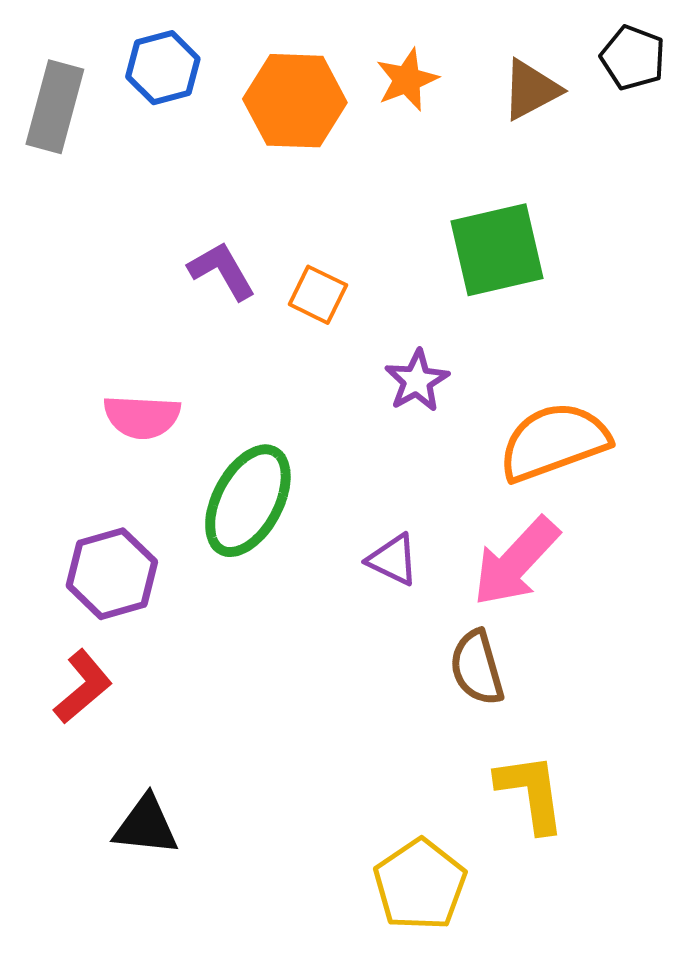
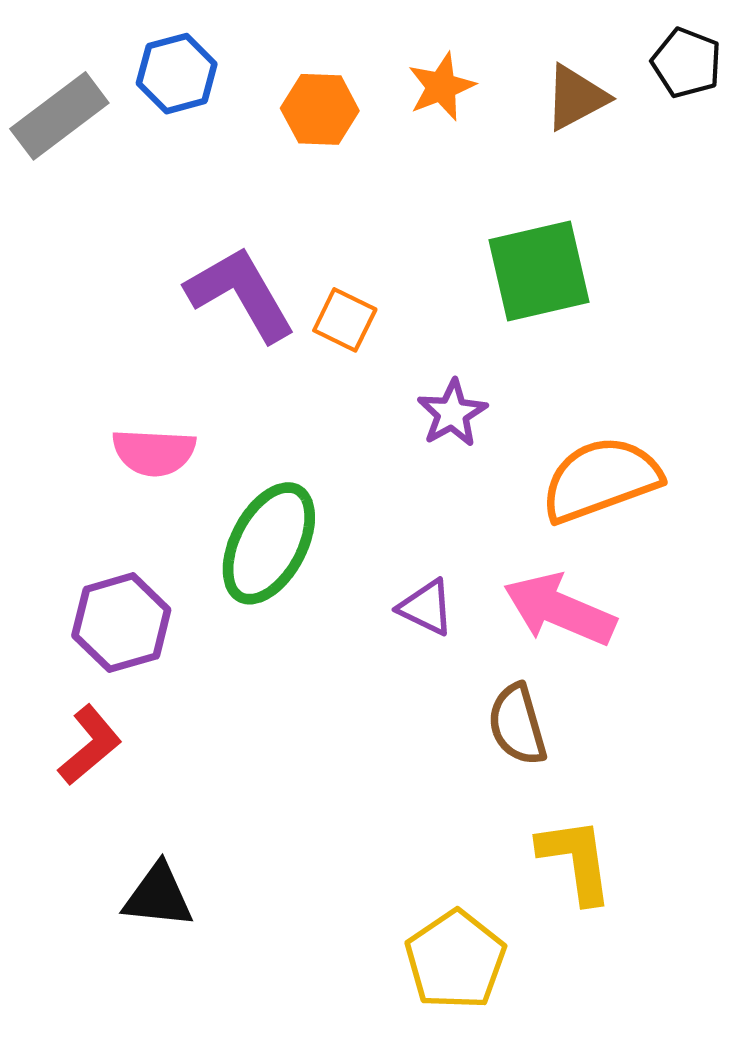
orange hexagon: (295, 101) -> (320, 109), size x0.7
gray rectangle: (55, 107) -> (59, 116), turned 38
purple L-shape: (222, 271) -> (241, 294), size x1.5
pink arrow: (516, 562) -> (560, 610), turned 70

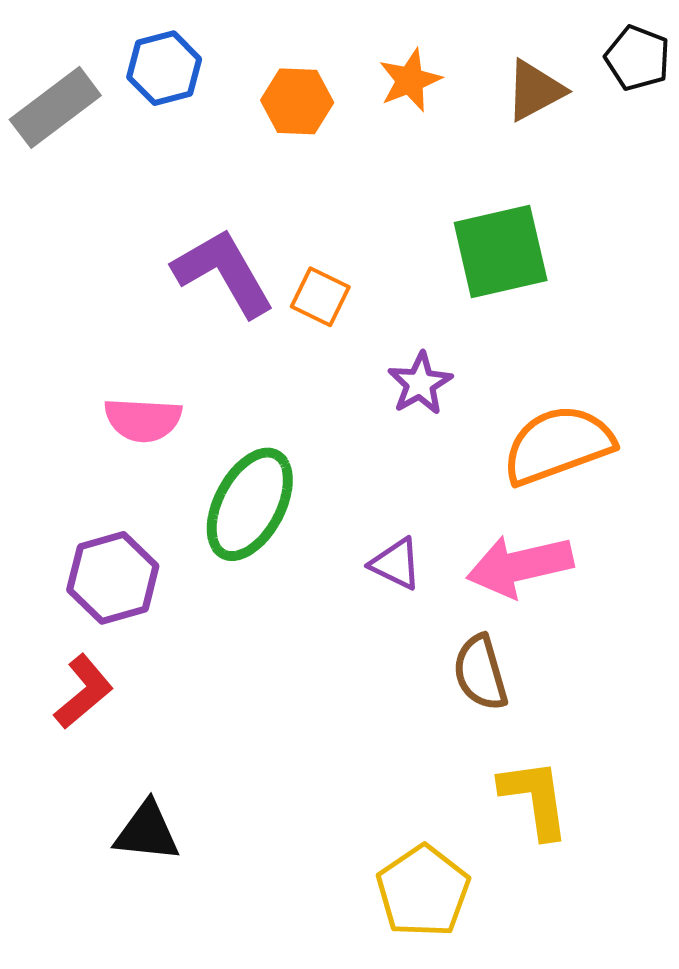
pink arrow: (560, 610) -> (520, 566), turned -36

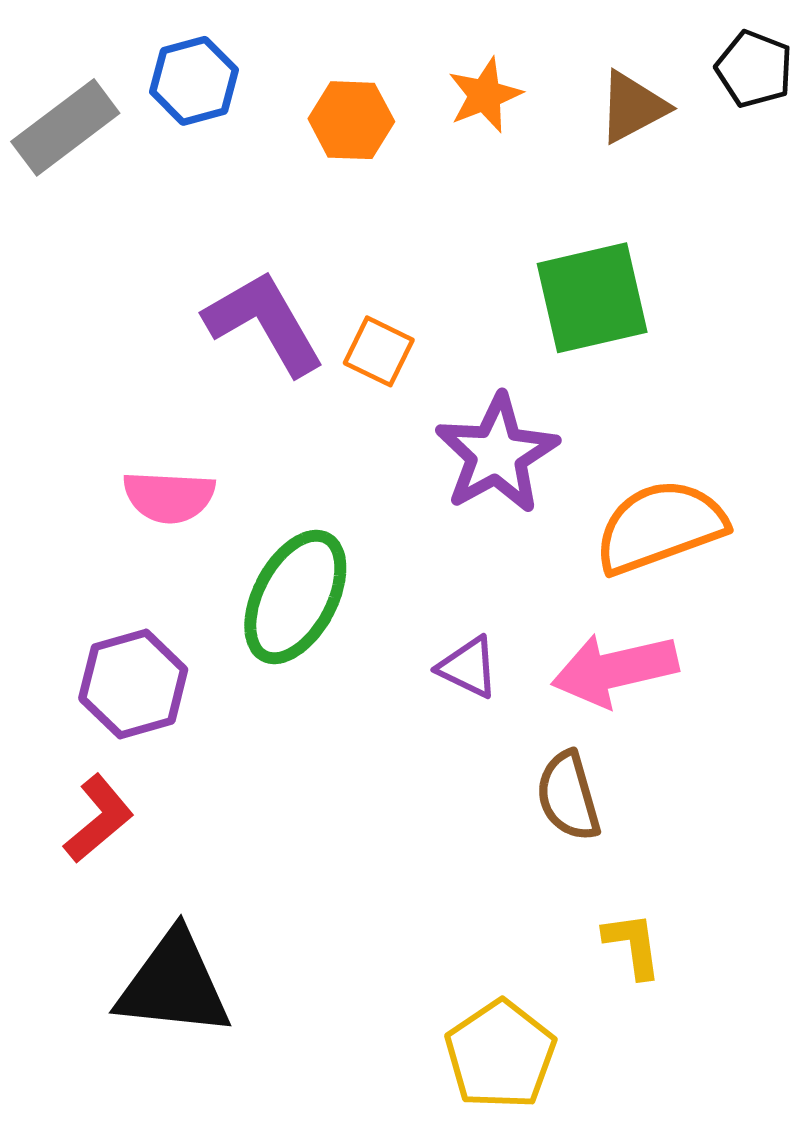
purple star: (420, 383) -> (497, 454), size x1.6
yellow L-shape: (535, 799) -> (633, 945), size x0.7
black triangle: (147, 832) -> (174, 984), size x1.5

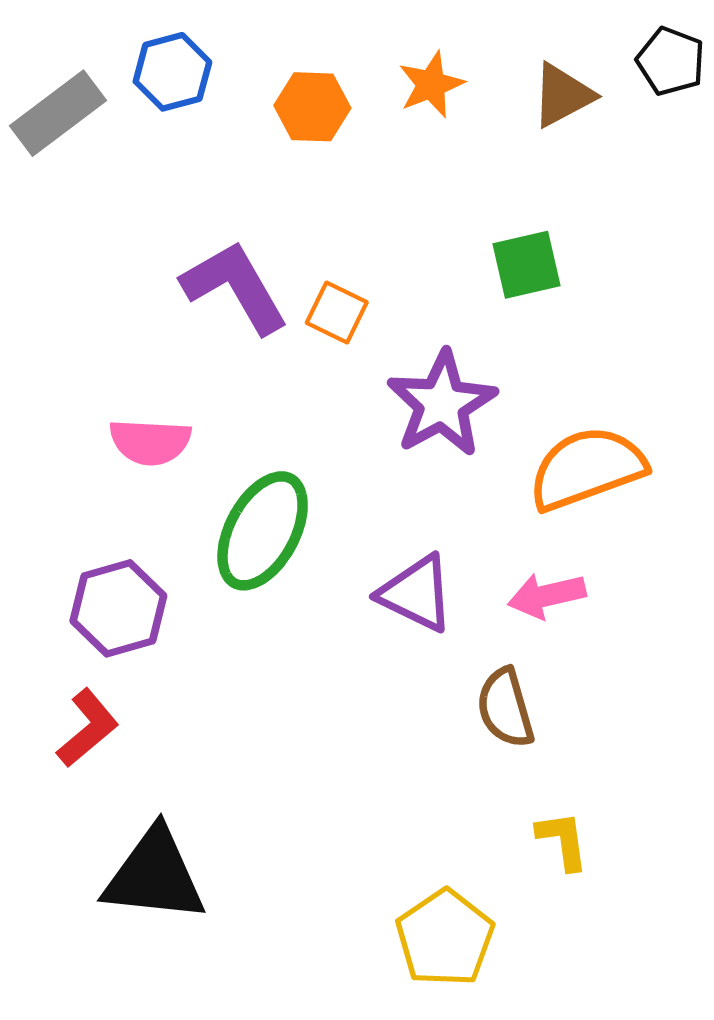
green square: (592, 298) -> (527, 265), size x0.7
purple triangle: (468, 667) -> (416, 593), size x1.4
pink arrow: (615, 670) -> (547, 596), size x0.7

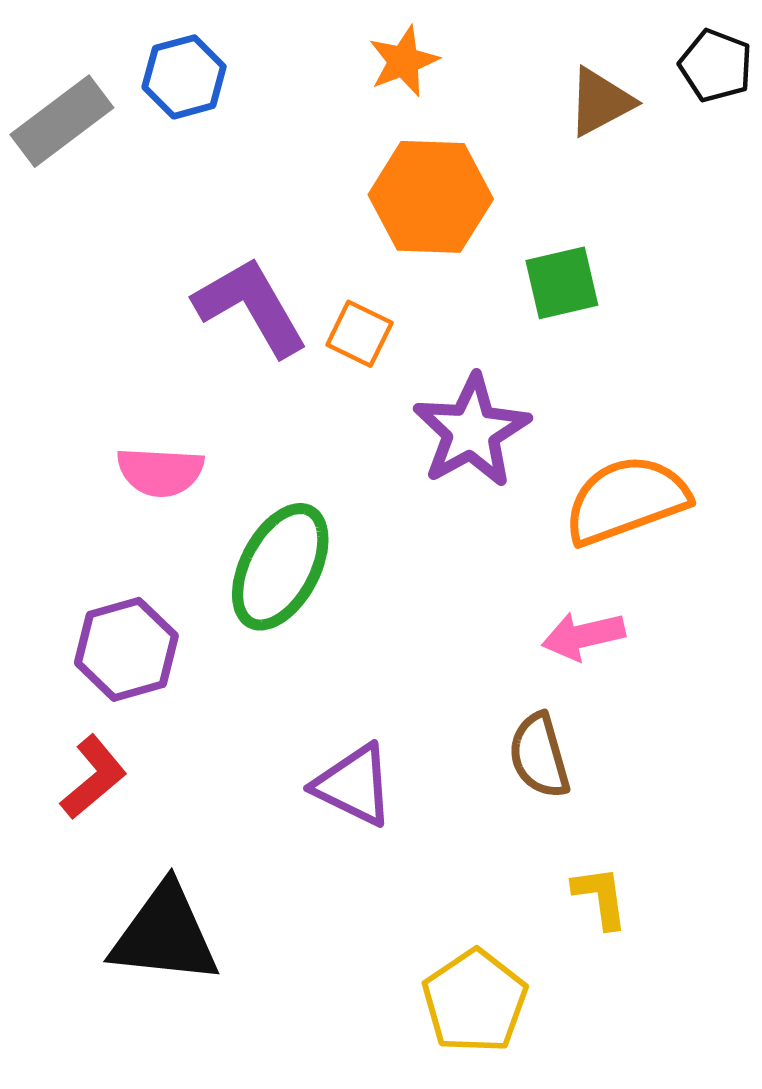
orange star: (431, 85) -> (404, 61), moved
orange hexagon: (312, 107) -> (431, 197), moved, size x1.5
purple triangle: (416, 593) -> (354, 785), moved

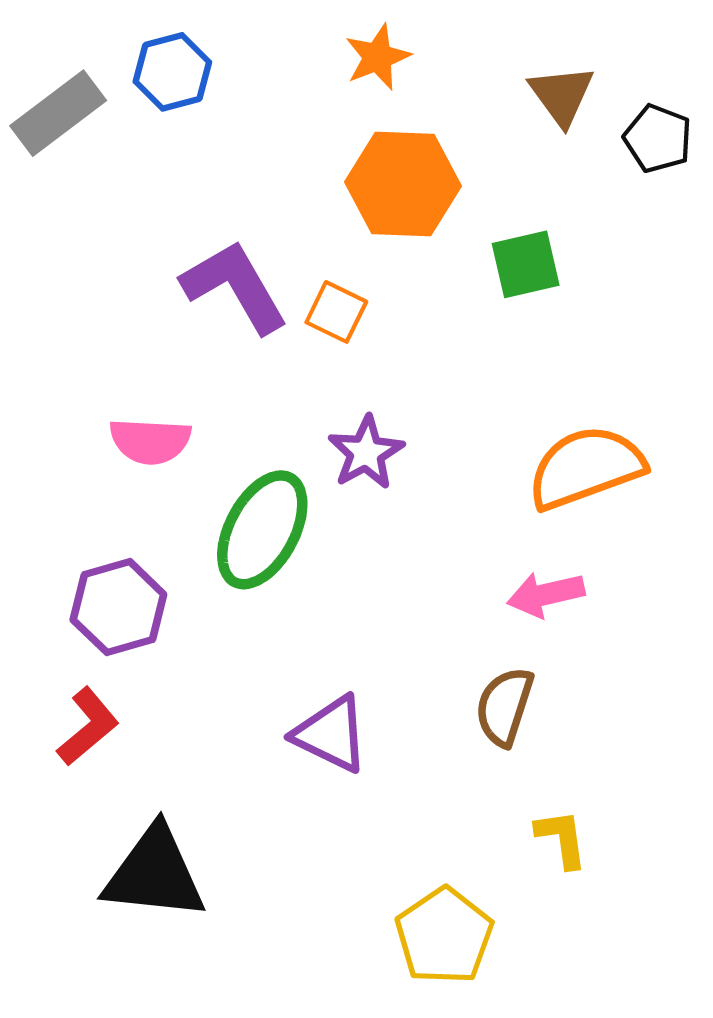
black pentagon: (716, 66) -> (658, 139), moved
brown triangle: (600, 102) -> (562, 95), turned -38
purple star: (471, 431) -> (366, 453), moved, size x0.7
brown semicircle: (539, 756) -> (504, 706), turned 34

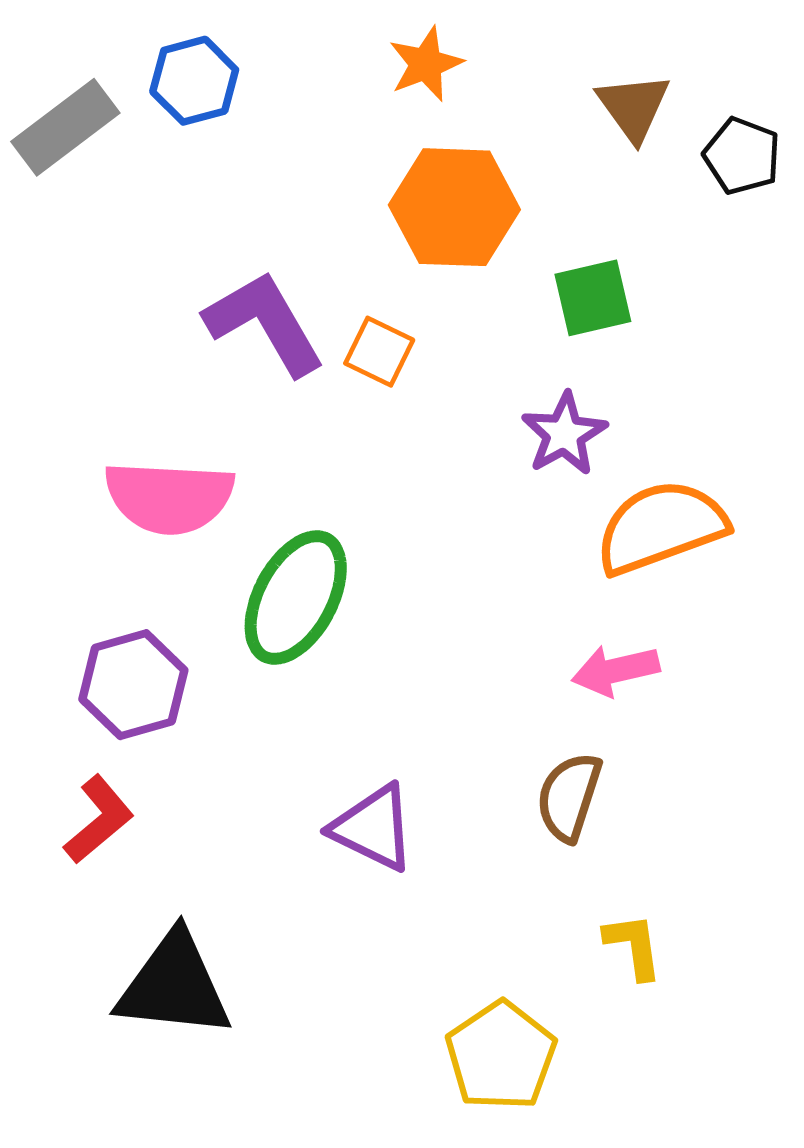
pink semicircle: (150, 441) -> (169, 497), size x1.4
purple star: (366, 453) -> (564, 434), moved

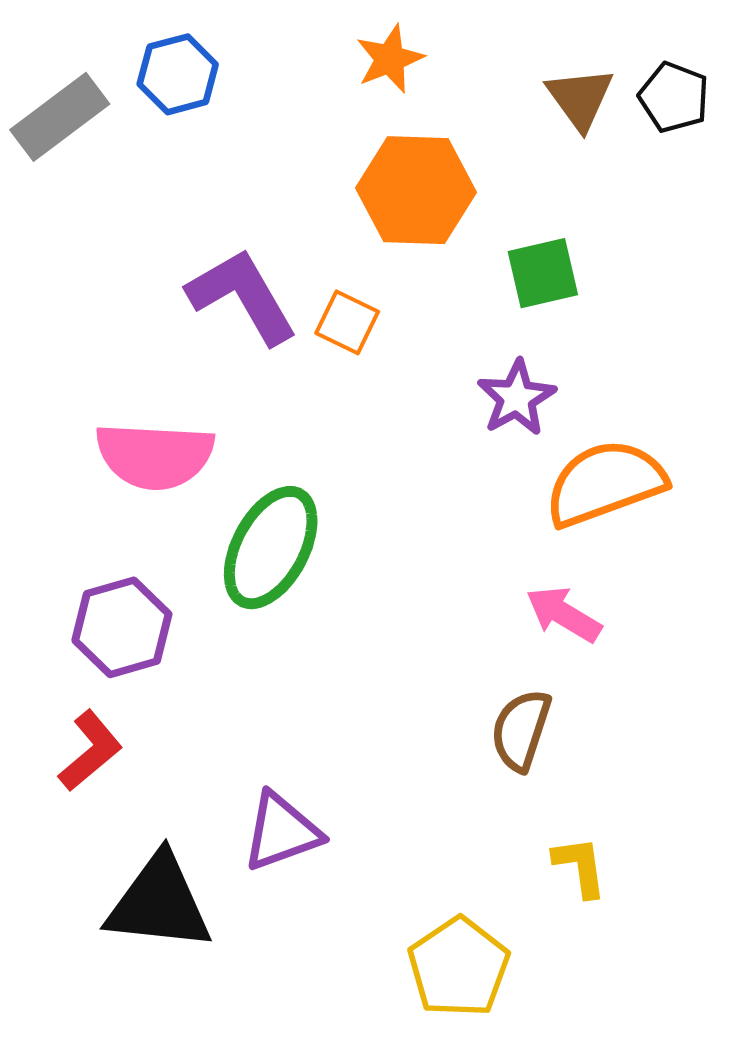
black pentagon: (742, 156) -> (674, 97), moved
pink arrow: (616, 670) -> (564, 614), turned 44
purple triangle: (373, 828) -> (282, 832), moved, turned -46

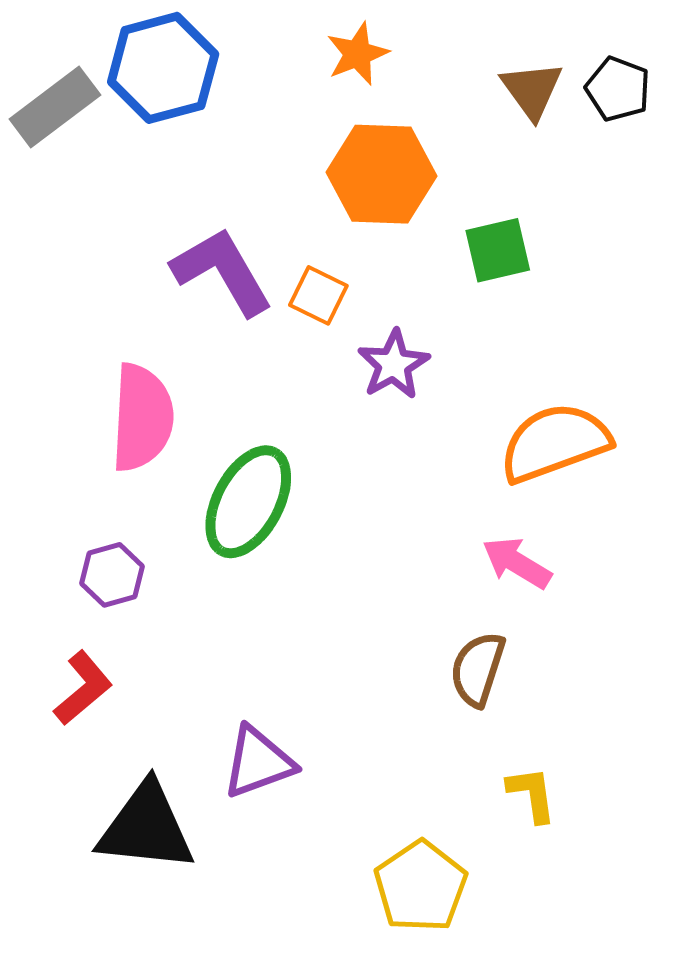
blue hexagon: (178, 74) -> (163, 68), size x1.5
purple star: (517, 398) -> (394, 364), moved
pink semicircle: (155, 456) -> (142, 418), turned -90
purple hexagon: (122, 627) -> (112, 575), size x0.7

